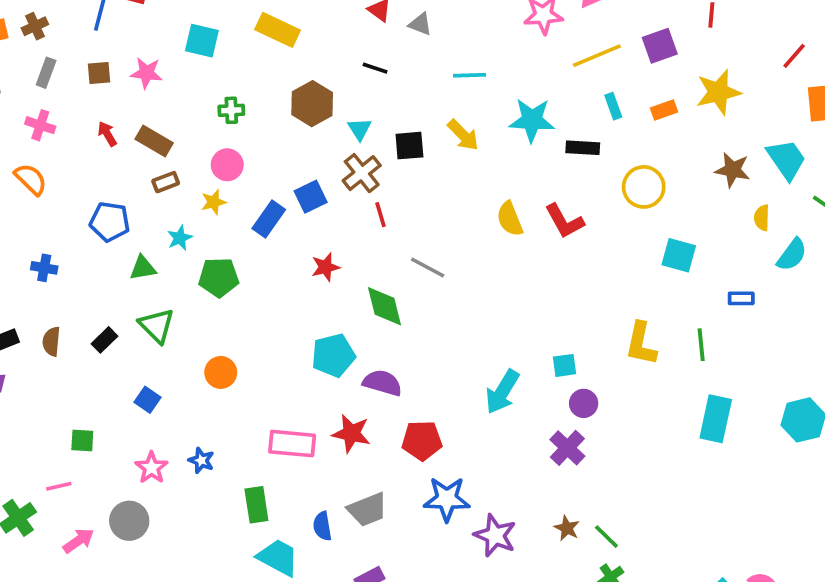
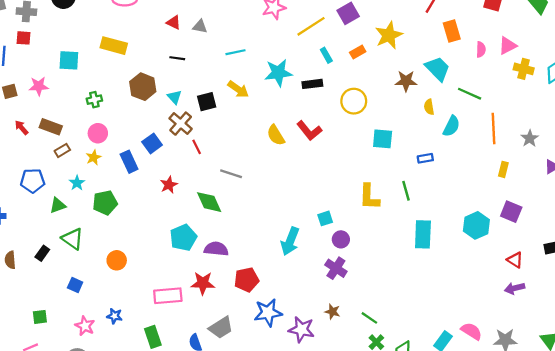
blue rectangle: (269, 219) -> (129, 162), turned -50
brown star: (567, 528) -> (332, 312), moved

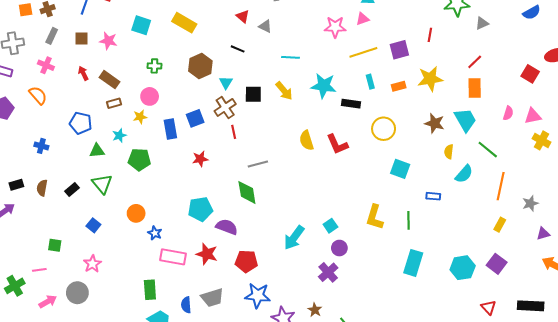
orange rectangle: (452, 31) -> (475, 88), moved
gray line: (231, 174) -> (258, 164), turned -48
green diamond: (209, 202) -> (247, 192), moved
cyan square: (325, 218) -> (330, 226), turned -32
blue star: (114, 316) -> (155, 233), moved

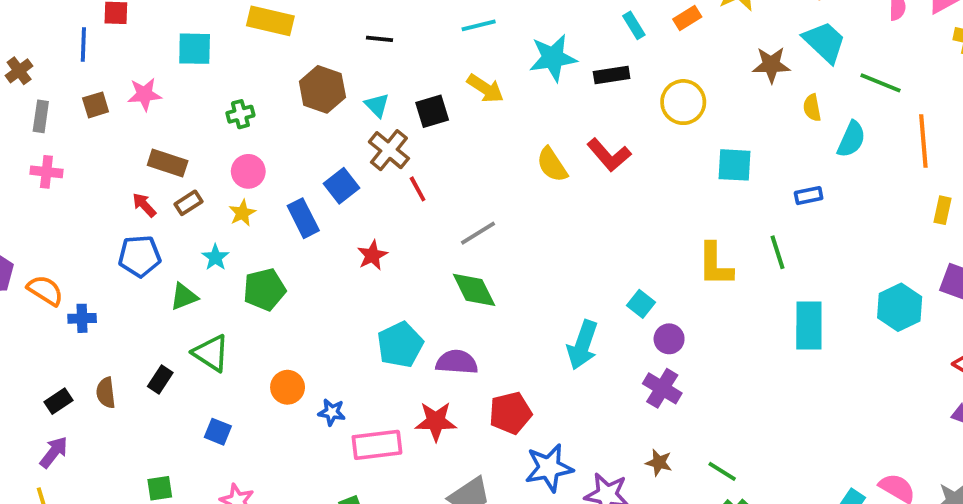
red arrow: (83, 73) -> (144, 205), moved
orange semicircle: (38, 95) -> (45, 290), moved

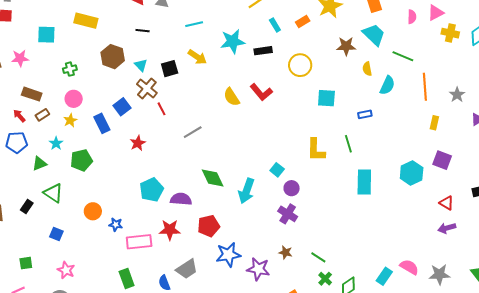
green diamond: (474, 290) -> (213, 178), moved

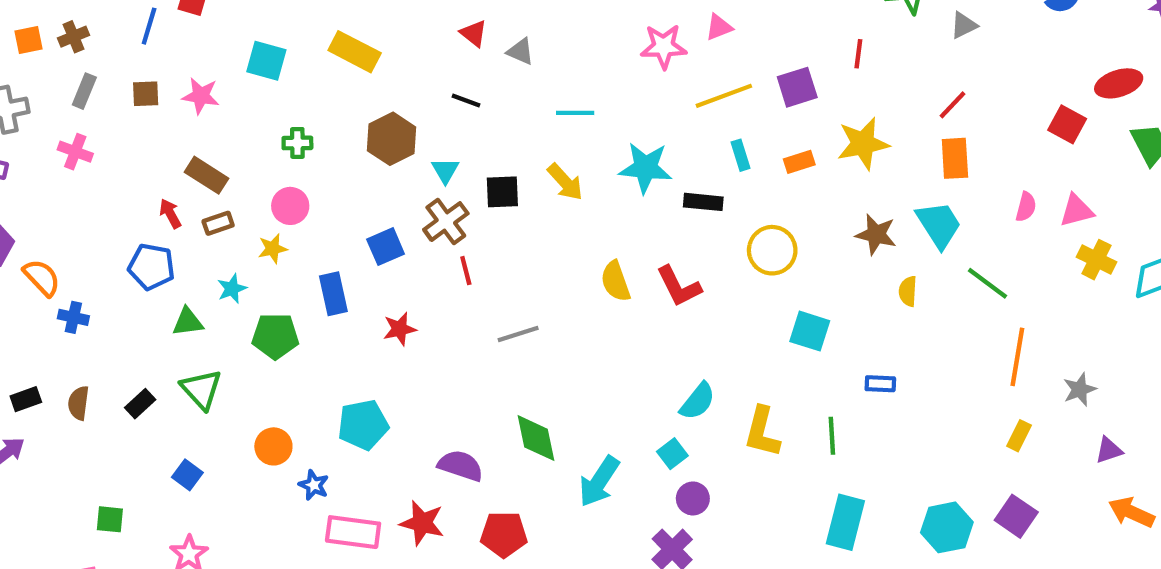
cyan semicircle: (387, 85) -> (698, 401), moved
blue rectangle: (102, 123) -> (333, 294), moved
cyan pentagon: (152, 190) -> (363, 425), moved

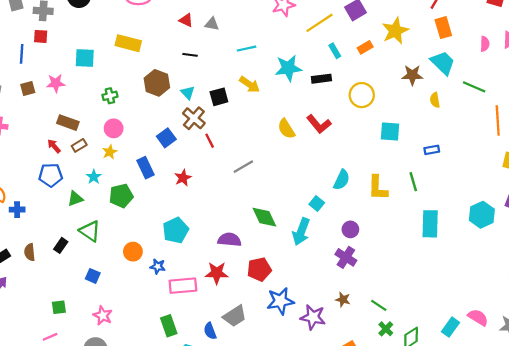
cyan square: (672, 454) -> (317, 203), moved

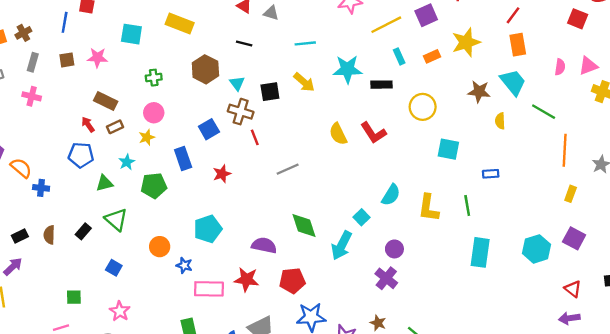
brown cross: (194, 118) -> (241, 112), turned -30

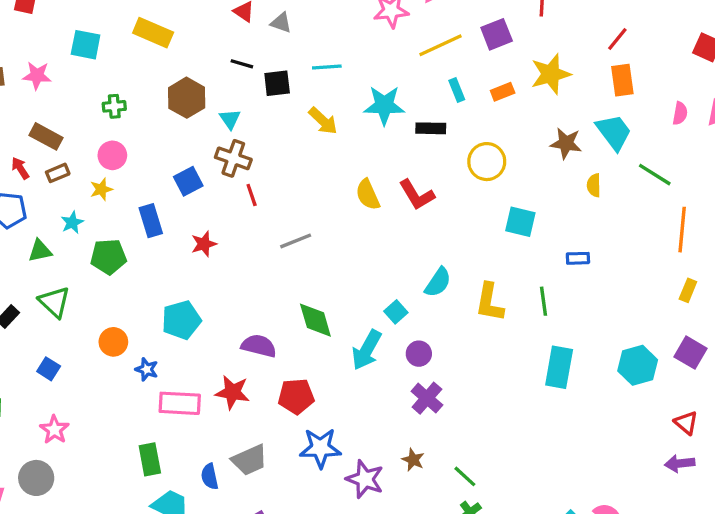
black square: (270, 92) -> (277, 83), moved
purple circle: (394, 249) -> (419, 354), moved

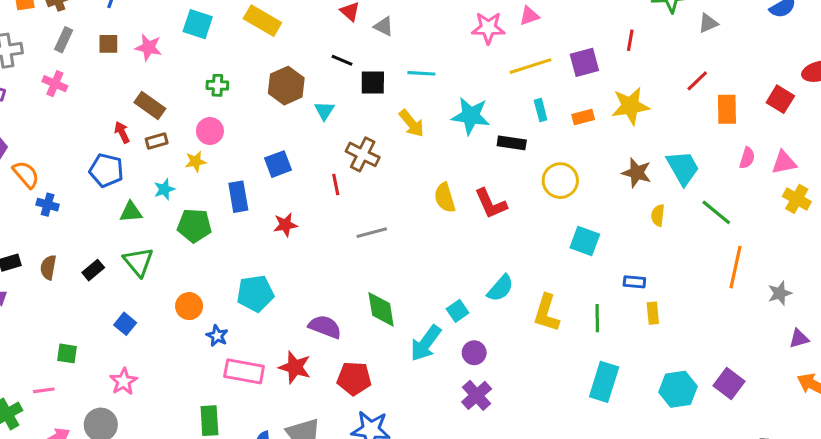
orange rectangle: (622, 80) -> (727, 109), moved
brown cross: (233, 158) -> (363, 154), moved
yellow rectangle: (688, 290) -> (653, 313), moved, turned -35

